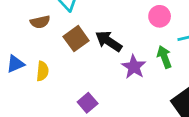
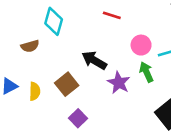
pink circle: (160, 16) -> (141, 45), moved
brown square: (76, 39) -> (67, 84), moved

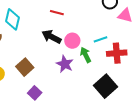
pink circle: (141, 45) -> (72, 41), moved
black arrow: (94, 60) -> (52, 37), moved

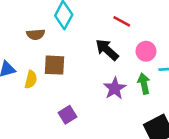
pink circle: (72, 41) -> (146, 51), moved
brown square: (25, 67) -> (55, 65), moved, turned 30

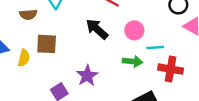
green arrow: (144, 84) -> (132, 61), turned 108
purple star: (115, 88) -> (87, 76), moved

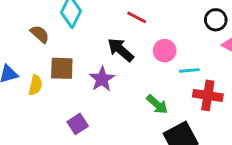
brown semicircle: (28, 15) -> (40, 34), turned -133
green arrow: (132, 61) -> (157, 104), moved, turned 36
purple star: (87, 76) -> (102, 79), moved

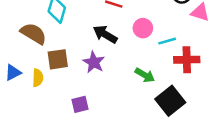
brown semicircle: (40, 34) -> (34, 34), size x1.5
purple square: (78, 124) -> (80, 104), turned 30

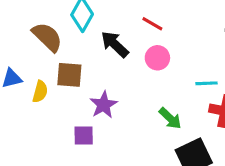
pink circle: (143, 28) -> (157, 58), moved
black arrow: (105, 34) -> (115, 44), moved
purple star: (94, 62) -> (104, 105), moved

